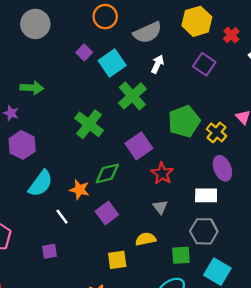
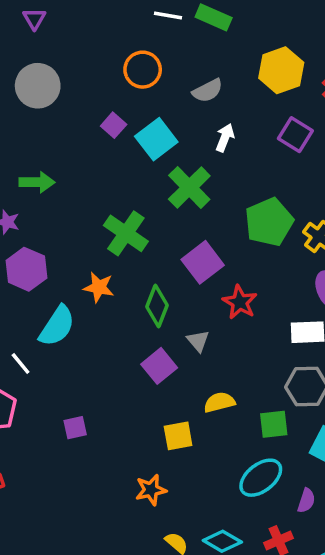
gray semicircle: (148, 33) -> (208, 91), size x0.7
green diamond: (107, 173) -> (157, 306), turned -52
orange star: (79, 190) -> (99, 287), moved
gray triangle: (160, 207) -> (198, 341), moved
white line: (62, 217) -> (21, 364), moved

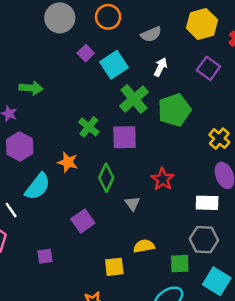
gray circle: (38, 86) -> (60, 18), moved
green pentagon: (269, 222) -> (174, 110), moved
green cross: (126, 233) -> (89, 127), size x0.7
purple square: (203, 262) -> (125, 137), moved, turned 32
purple square: (159, 366) -> (83, 221), moved

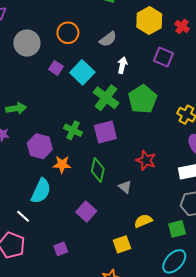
purple hexagon: (20, 146) -> (40, 146), moved

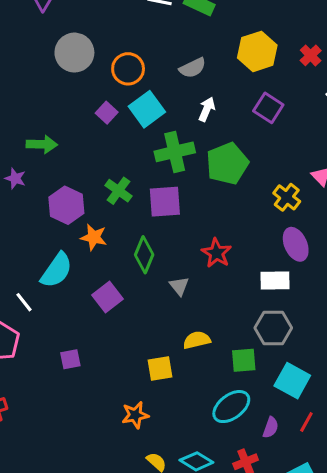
red cross: (182, 26) -> (311, 55), moved
orange circle: (68, 33) -> (128, 69), moved
purple square: (56, 68) -> (107, 113), moved
green cross: (106, 98) -> (175, 152), turned 30
purple square: (86, 212) -> (107, 297), moved

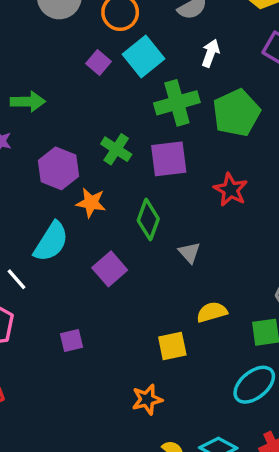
red star: (216, 253) -> (231, 190), moved

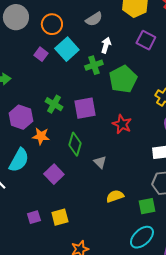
green cross: (177, 103) -> (94, 65), moved, size x0.7
yellow square: (172, 346) -> (60, 217), moved

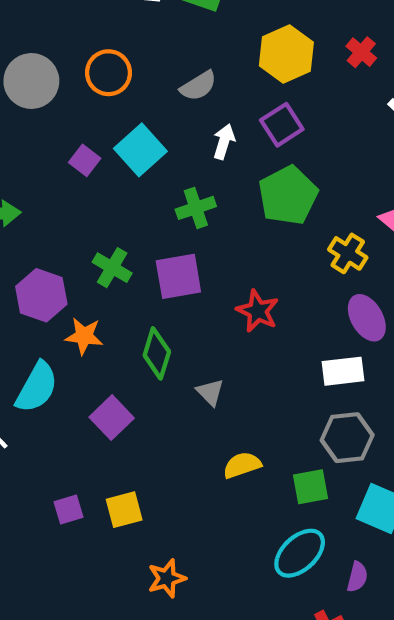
orange circle: (52, 24) -> (108, 73), moved
purple square: (146, 40) -> (282, 125), moved, turned 30
green cross: (94, 65) -> (196, 208), moved
green pentagon: (123, 79) -> (288, 195), moved

